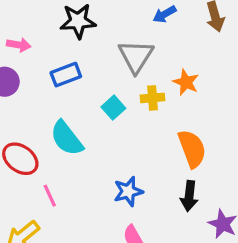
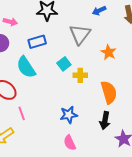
yellow cross: (153, 98) -> (80, 75), moved
cyan semicircle: (67, 138) -> (26, 67), moved

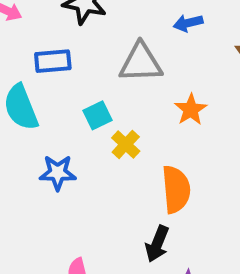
gray triangle: (80, 34) -> (141, 63), turned 40
yellow cross: (80, 75) -> (126, 144), turned 32
blue star: (69, 115) -> (58, 173), moved

